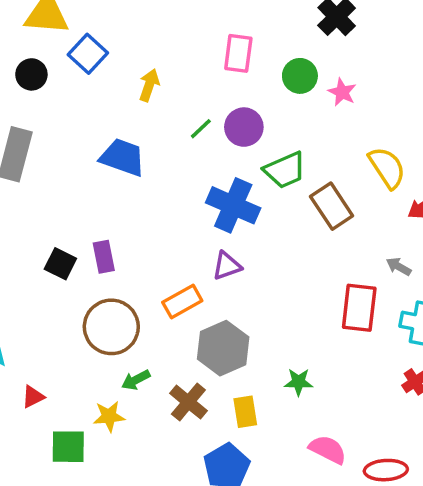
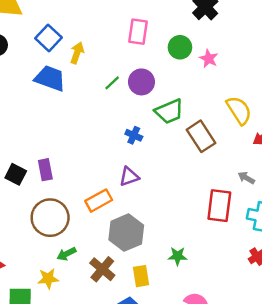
blue square: (88, 54) -> (49, 38), moved
blue trapezoid: (123, 157) -> (50, 78), moved
blue cross: (233, 205) -> (134, 135), size x0.5

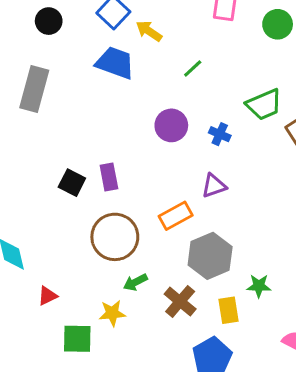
yellow arrow: (77, 53) -> (149, 31), turned -75
purple circle: (141, 82) -> (171, 125), moved
green star: (178, 256) -> (259, 286), moved

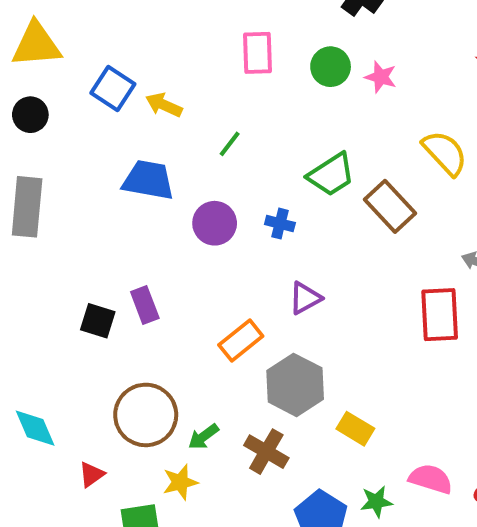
blue trapezoid: (115, 63) -> (148, 180), moved
purple triangle: (214, 186) -> (305, 298), moved
brown circle: (115, 237) -> (146, 415), moved
green star: (259, 286) -> (376, 502), moved
yellow rectangle: (228, 310) -> (355, 429), moved, turned -40

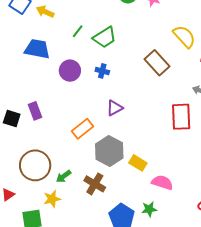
green trapezoid: (331, 175) -> (105, 37), moved
yellow rectangle: (355, 429) -> (138, 163), moved
pink semicircle: (431, 479) -> (162, 182), moved

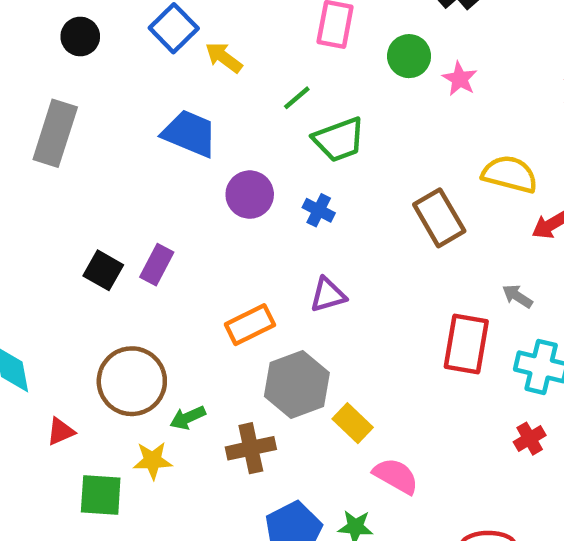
green line: (78, 31) -> (297, 98), moved
yellow semicircle: (184, 36) -> (510, 174), turned -45
purple rectangle: (35, 111) -> (157, 265), turned 36
brown cross: (95, 184) -> (251, 448), turned 35

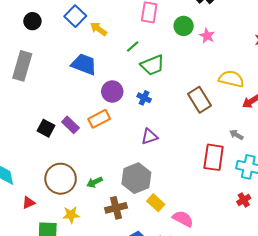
purple rectangle: (157, 265) -> (70, 125), turned -72
orange rectangle: (250, 325) -> (99, 119), moved
green arrow: (188, 418) -> (95, 182), moved
yellow rectangle: (353, 423) -> (156, 203), moved

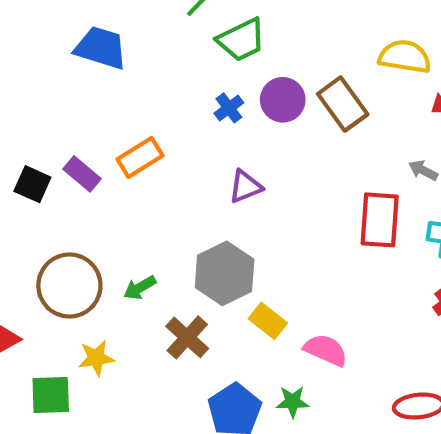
purple circle: (112, 92) -> (283, 100), moved
blue cross: (144, 98) -> (229, 108), turned 32
brown cross: (116, 208) -> (187, 337), turned -30

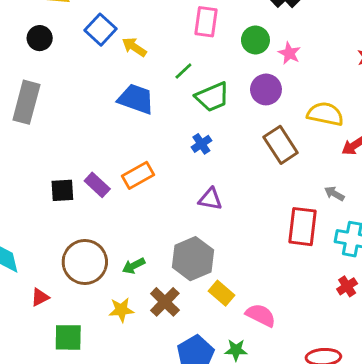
blue trapezoid: (101, 48) -> (136, 99), moved
purple circle: (283, 100) -> (266, 89), moved
black square: (32, 184) -> (62, 190), turned -30
purple triangle: (245, 187) -> (210, 199), turned 30
yellow star: (96, 358) -> (121, 310), moved

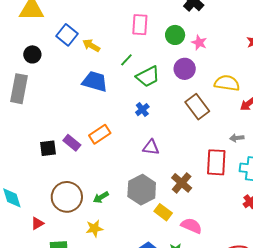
black circle: (40, 38) -> (32, 54), moved
gray arrow: (334, 194) -> (237, 138), turned -32
brown cross: (165, 302) -> (182, 183), moved

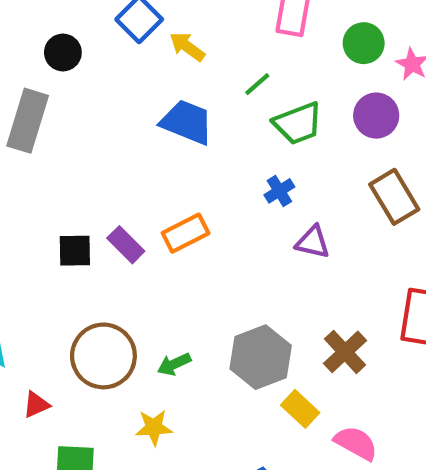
purple triangle: (151, 147) -> (313, 242), moved

